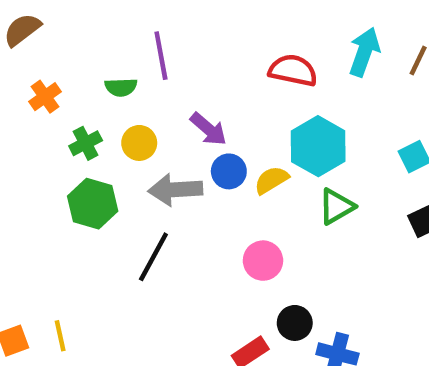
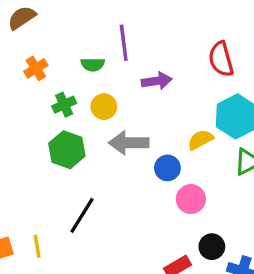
red semicircle: (293, 70) -> (221, 59), turned -120
purple arrow: (208, 129) -> (157, 81), moved, turned -52
blue circle: (229, 171) -> (167, 168), moved
black line: (153, 257) -> (82, 215), moved

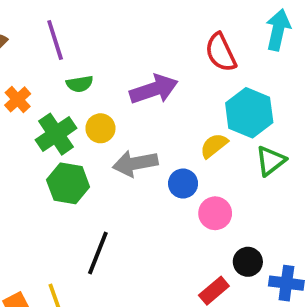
purple line: (124, 43) -> (55, 40), moved
purple arrow: (157, 81) -> (154, 89), size x1.4
green cross: (64, 105) -> (56, 134), size x1.5

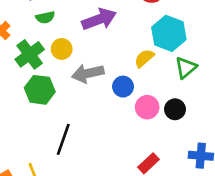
black circle: (248, 262) -> (175, 109), moved

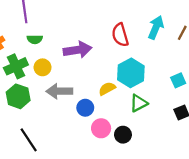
black line: (63, 139) -> (29, 140), turned -65

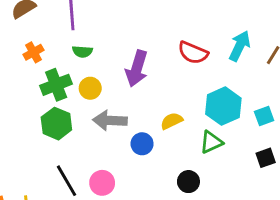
red semicircle: (120, 35) -> (193, 53), turned -55
purple arrow: (78, 50) -> (137, 69), turned 112
cyan hexagon: (131, 73) -> (223, 106), moved
pink circle: (101, 128) -> (102, 183), moved

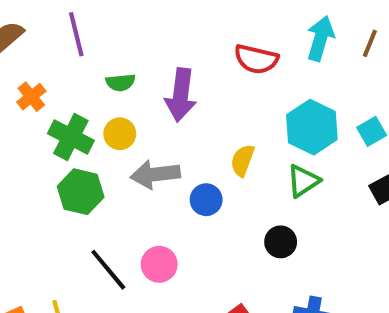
green semicircle: (82, 52) -> (120, 82), moved
green cross: (56, 85) -> (71, 137), turned -32
yellow semicircle: (172, 121) -> (242, 160), turned -35

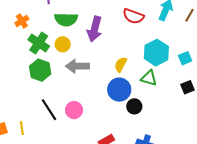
green semicircle: (120, 82) -> (66, 19), size x1.6
green triangle: (303, 181) -> (149, 78), turned 42
blue circle: (206, 200) -> (119, 90), moved, size x1.5

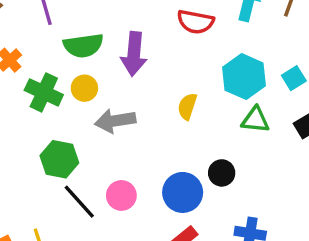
green hexagon: (40, 70) -> (59, 159), moved
green triangle: (149, 78) -> (255, 120), moved
blue circle: (119, 90) -> (183, 192), moved

